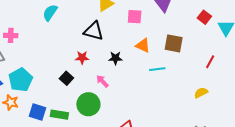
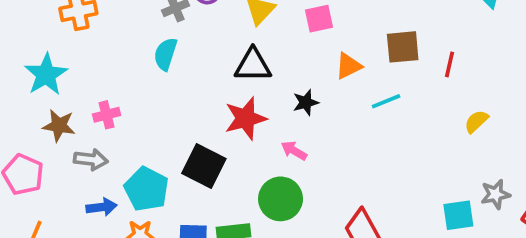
orange triangle: (143, 45) -> (349, 66), turned -35
red star: (82, 58) -> (246, 118), size x1.6
red line: (210, 62) -> (450, 64), moved
black square: (66, 78) -> (204, 166), moved, size x1.6

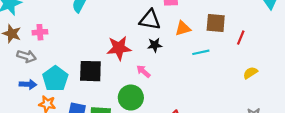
black triangle: (253, 65) -> (150, 20), moved
black square: (204, 166) -> (90, 71), turned -35

